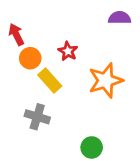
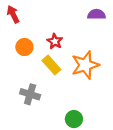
red arrow: (16, 34) -> (13, 14), moved
yellow rectangle: (50, 80) -> (51, 65), moved

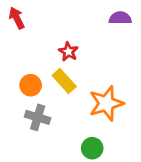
orange circle: (24, 47) -> (31, 85), moved
orange star: (85, 65) -> (106, 103), moved

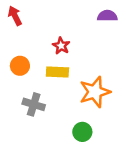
yellow rectangle: (64, 81) -> (57, 72), turned -45
orange circle: (31, 85) -> (20, 66), moved

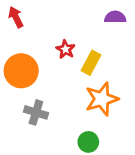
orange circle: (20, 66) -> (21, 71), size x1.6
yellow rectangle: (57, 72) -> (91, 63), moved, turned -65

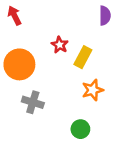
purple semicircle: (115, 17) -> (105, 16), turned 90
orange star: (102, 99) -> (93, 90), size x0.7

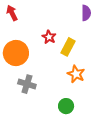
orange star: (93, 90) -> (76, 74), turned -30

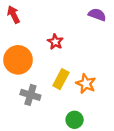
purple semicircle: (86, 13) -> (97, 15), turned -70
yellow rectangle: (68, 47) -> (61, 79), moved

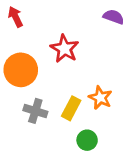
red star: (55, 42) -> (65, 49), size x1.5
yellow rectangle: (61, 79) -> (71, 108), moved

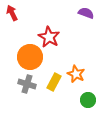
orange circle: (21, 70) -> (30, 57), moved
green circle: (87, 140) -> (88, 100), moved

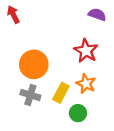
red star: (49, 37) -> (86, 51), moved
green circle: (88, 100) -> (78, 113), moved

